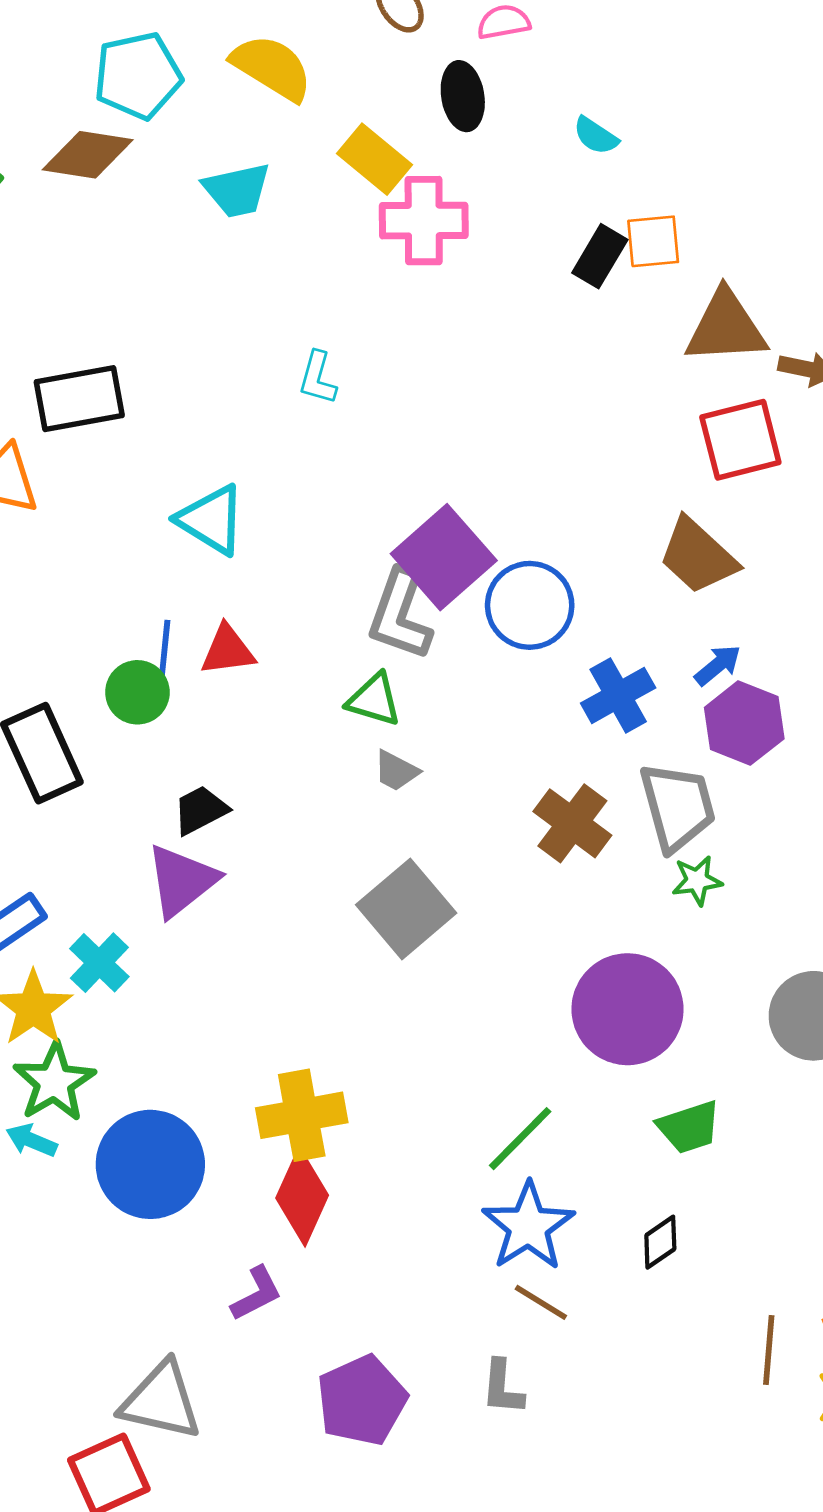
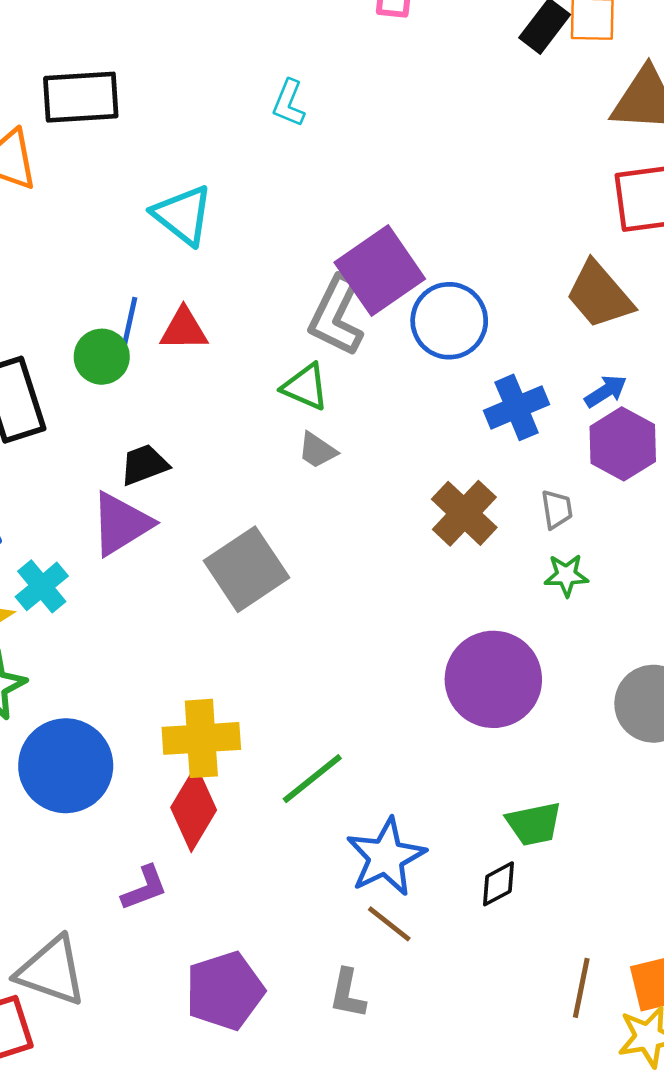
gray trapezoid: (678, 807) -> (557, 509), size x0.5
gray square: (406, 909) -> (247, 569), moved
green trapezoid: (689, 1127) -> (534, 824), moved
green line: (520, 1139) -> (312, 779), moved

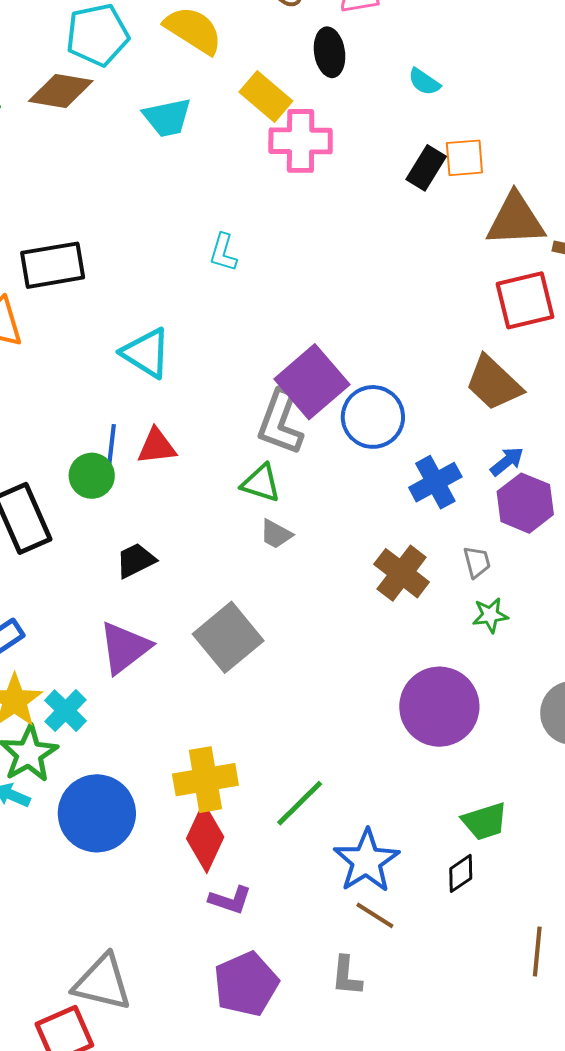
purple triangle: (121, 524) -> (125, 648), moved
cyan cross: (42, 586) -> (65, 711), moved
purple L-shape: (144, 888) -> (230, 900), moved, turned 45

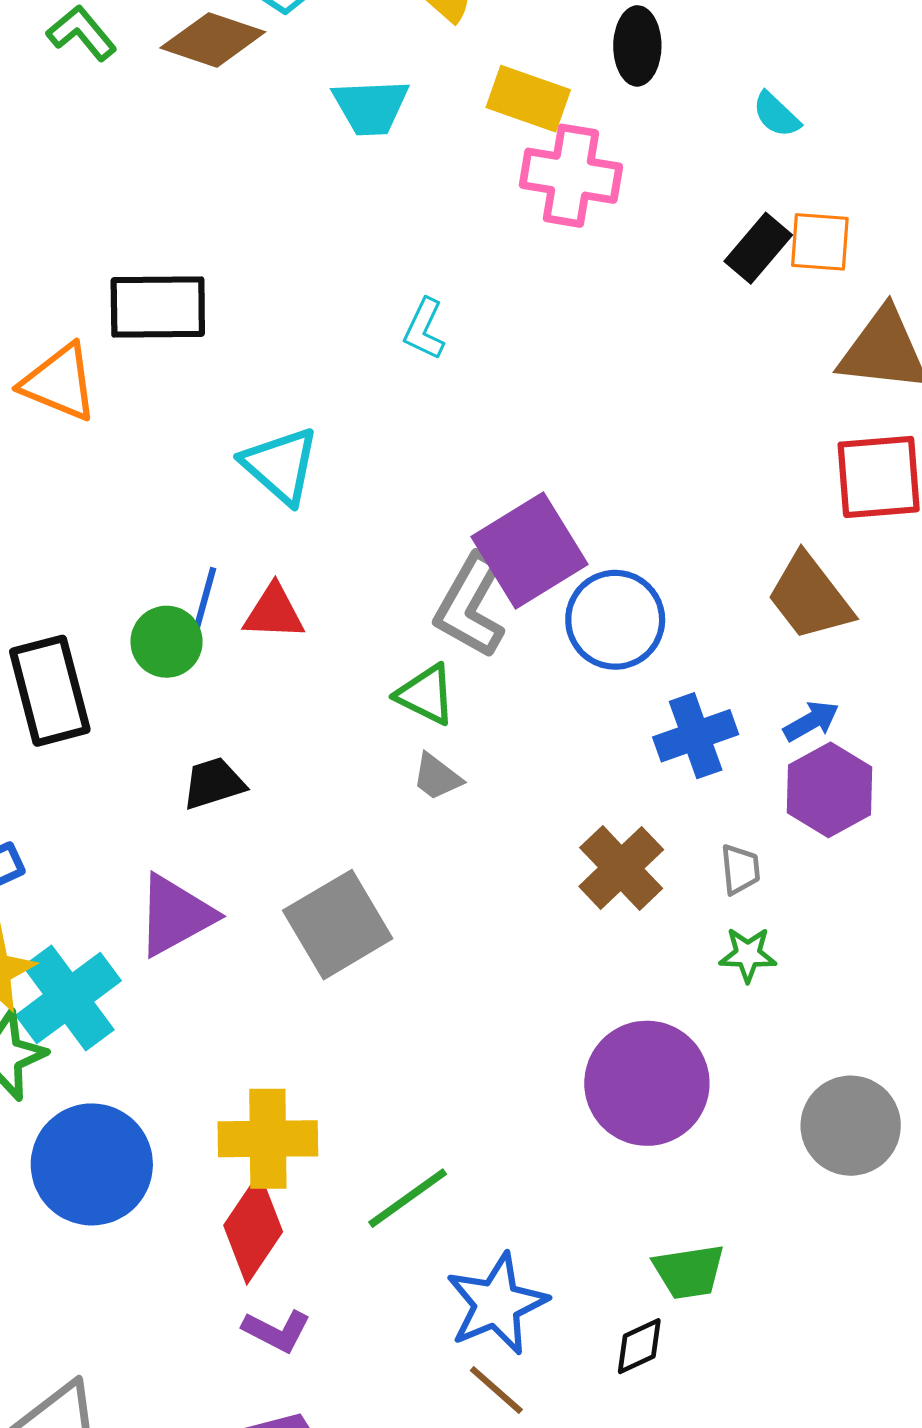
yellow rectangle: (266, 97) -> (528, 99), turned -30
cyan cross: (65, 711) -> (69, 998), size x1.5

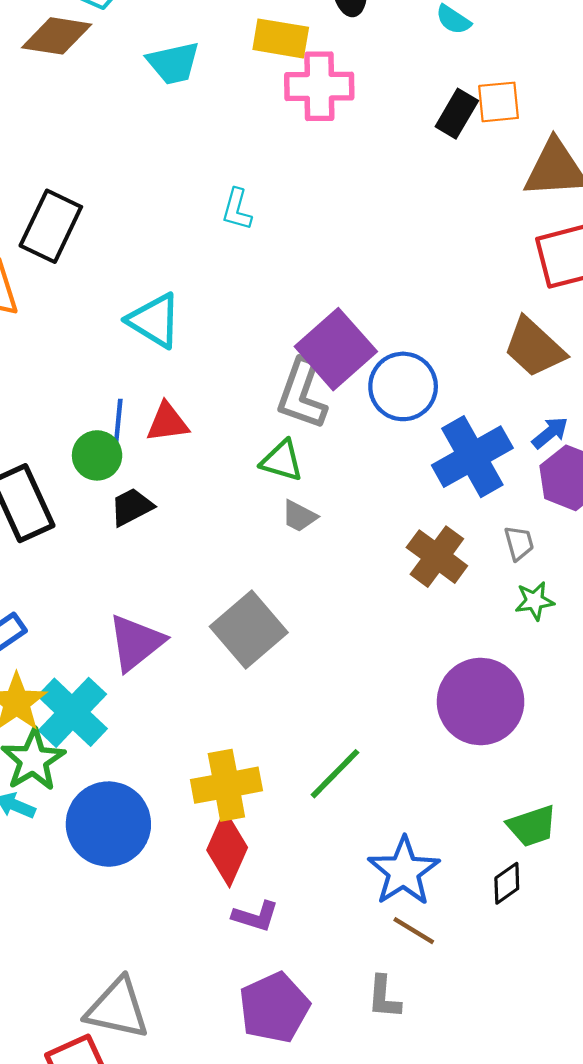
black rectangle: (158, 307) -> (51, 226), turned -54
blue cross: (696, 736) -> (472, 457), size x1.4
black trapezoid: (214, 783) -> (132, 507), moved
green line: (408, 1198) -> (335, 774), moved

